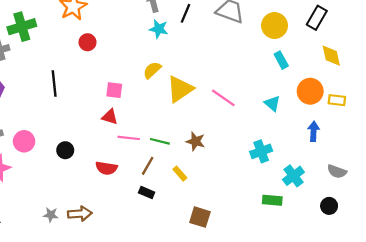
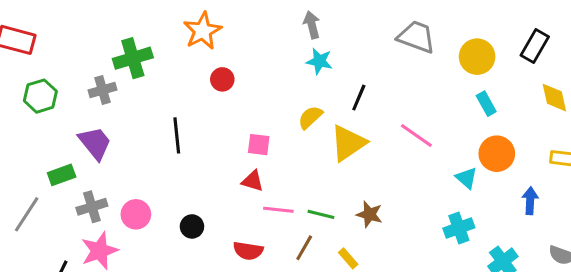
black line: (185, 13) -> (359, 98), moved
orange circle: (310, 91) -> (497, 154), moved
pink line: (223, 98) -> (416, 135), moved
cyan triangle: (272, 103) -> (466, 178), moved

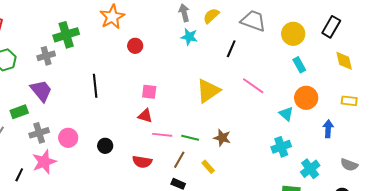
red circle: (222, 79) -> (135, 46), moved
black line: (359, 98) -> (231, 49), moved
yellow semicircle: (310, 117) -> (211, 16), moved

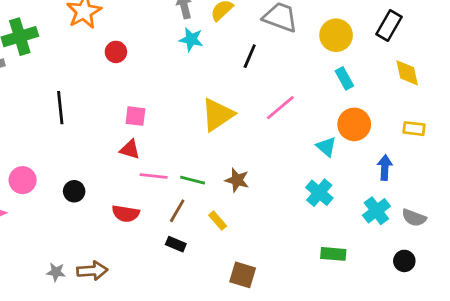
pink line: (253, 86) -> (280, 108), turned -75
cyan cross: (281, 147) -> (319, 193), turned -30
cyan cross: (310, 169) -> (376, 211), moved

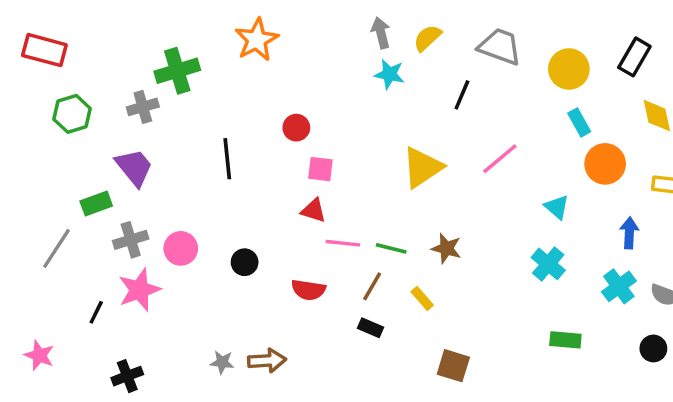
red circle: (116, 52) -> (296, 128), moved
orange circle: (354, 124) -> (605, 164), moved

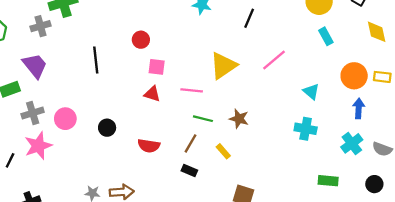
orange circle: (605, 164) -> (354, 76), moved
pink line: (343, 243) -> (192, 90), moved
cyan cross: (548, 264) -> (306, 129), turned -30
green rectangle: (565, 340) -> (328, 181), moved

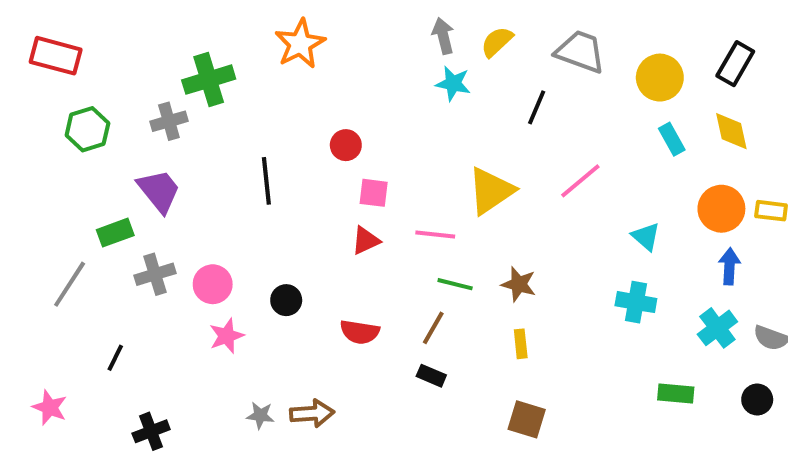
yellow diamond: (377, 32) -> (731, 131), moved
red triangle: (152, 94) -> (366, 241), turned -42
pink star: (38, 146) -> (227, 336), moved, size x0.7
yellow rectangle: (223, 151) -> (521, 344), moved, turned 35

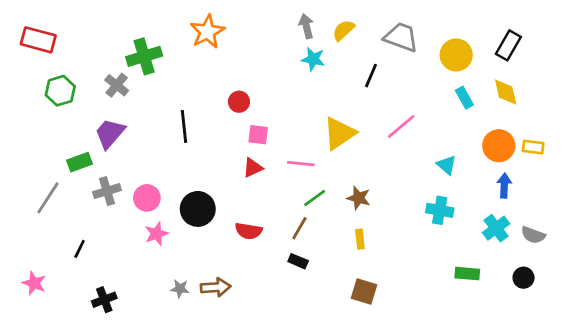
gray cross: (169, 121) -> (117, 85), turned -35
purple trapezoid: (159, 191) -> (110, 133), turned -100
green line: (455, 284) -> (315, 198), turned -50
black circle: (286, 300) -> (198, 209), size x1.6

